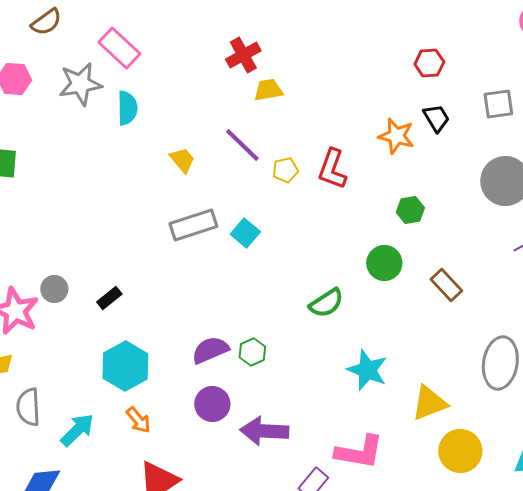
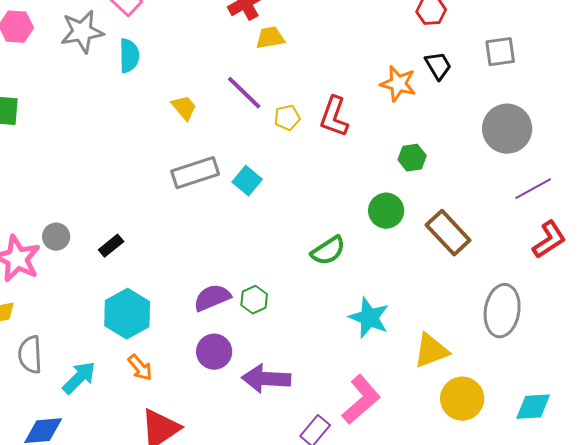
brown rectangle: (446, 285) -> (448, 233), size x1.4
pink L-shape: (359, 452) -> (361, 400), turned -51

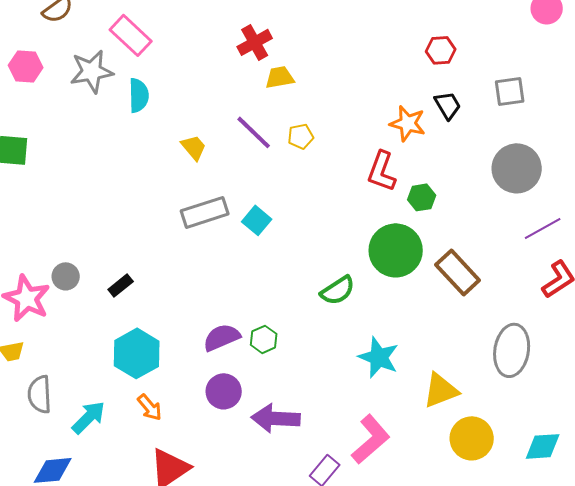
red L-shape: (334, 117) -> (382, 171), moved
yellow pentagon: (287, 118) -> (301, 136), moved
green circle: (386, 211) -> (396, 250), size x1.5

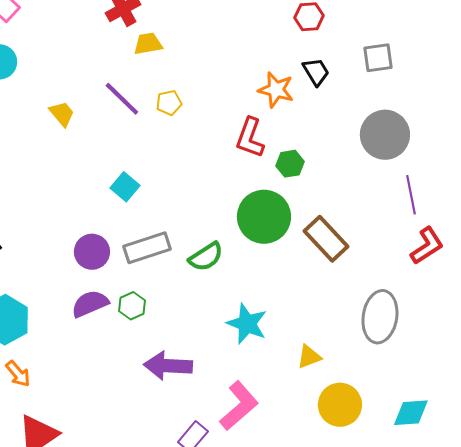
gray rectangle: (205, 212) -> (147, 248), moved
purple line: (543, 228) -> (411, 195), turned -72
yellow triangle: (441, 390) -> (309, 357), size x0.7
purple circle: (224, 391) -> (92, 252), moved
purple arrow: (276, 418) -> (168, 366), moved

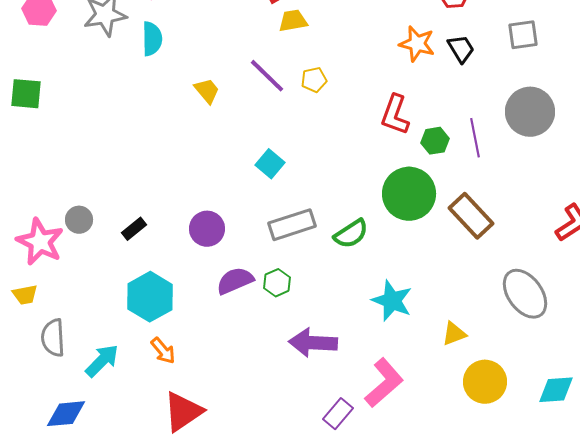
orange star: (276, 90) -> (417, 44), moved
purple line: (411, 195) -> (475, 138), moved
purple circle: (92, 252) -> (207, 229), moved
gray ellipse: (380, 317) -> (525, 294), turned -45

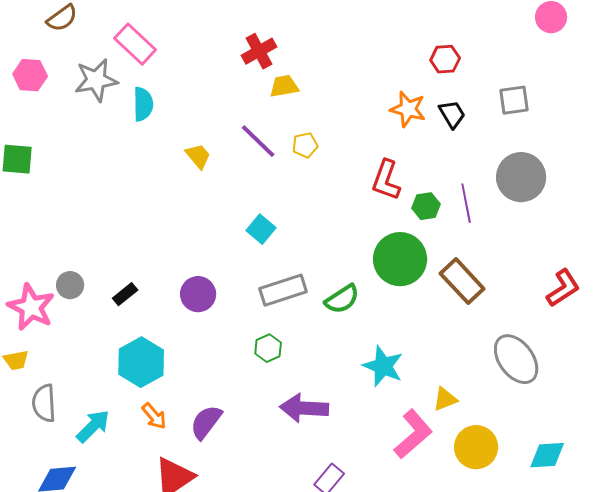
purple semicircle: (235, 281) -> (206, 422), moved, turned -30
pink L-shape: (384, 383) -> (413, 434), moved

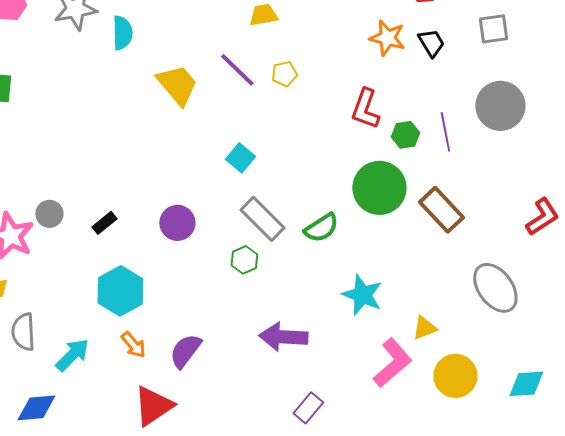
yellow trapezoid: (198, 156) -> (177, 85), size x1.6
gray rectangle: (283, 290) -> (262, 219), turned 63
green hexagon: (268, 348) -> (244, 260), moved

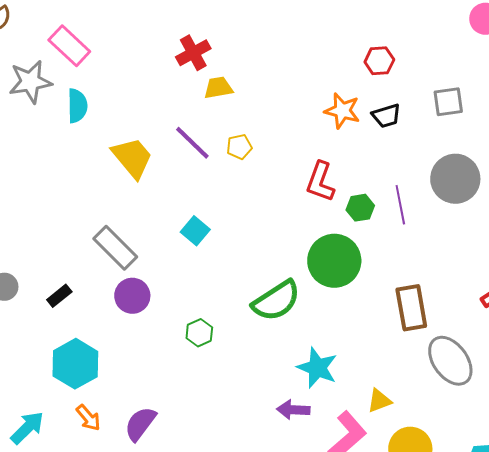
black trapezoid: (431, 43) -> (386, 116), turned 104
brown rectangle: (441, 210) -> (411, 308), moved, turned 33
gray rectangle: (262, 219) -> (115, 248), moved
green semicircle: (321, 228) -> (276, 301), size x1.4
purple arrow: (283, 337) -> (293, 410), moved, size x0.7

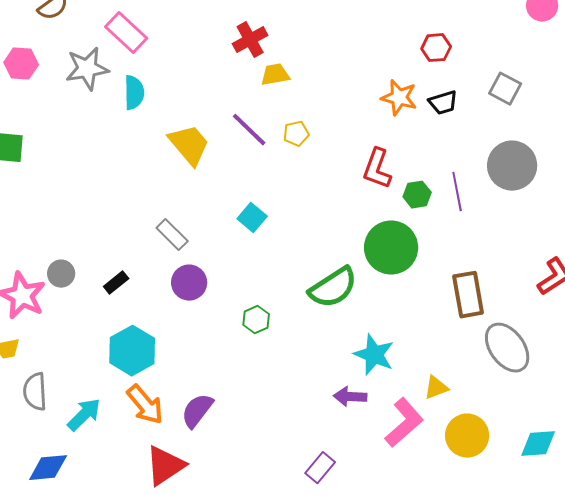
gray square: (448, 102) -> (505, 89), turned 36
gray rectangle: (115, 248) -> (172, 235), size x0.7
orange arrow: (88, 418) -> (145, 405), size x1.5

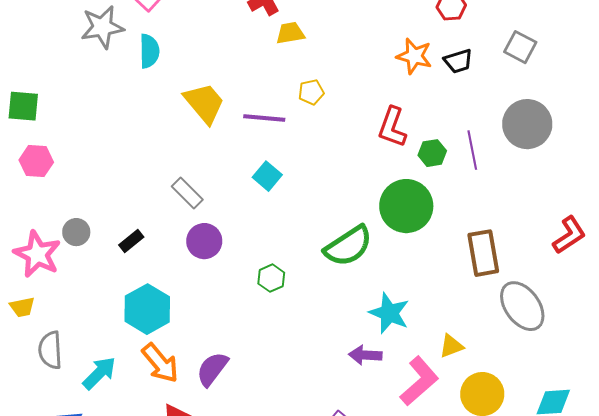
pink hexagon: (21, 64) -> (36, 161), moved
purple line: (249, 130) -> (264, 118), moved, turned -39

